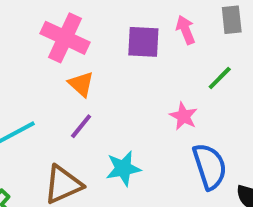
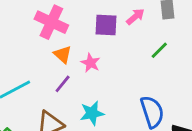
pink arrow: (186, 30) -> (135, 17), turned 72
pink star: (184, 116) -> (91, 63), moved

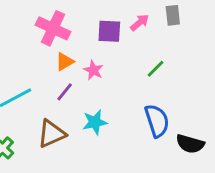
green line: (159, 50) -> (155, 69), moved
orange triangle: (63, 54) -> (65, 62), turned 48

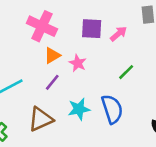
pink arrow: (140, 23) -> (118, 34), moved
green line: (155, 69) -> (126, 72), moved
blue semicircle: (157, 121) -> (112, 109), moved

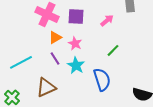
purple square: (92, 29) -> (76, 16), moved
purple line: (52, 82) -> (55, 58), turned -72
cyan star: (79, 109) -> (76, 65), moved, turned -30

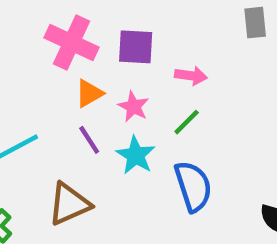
pink arrow: (107, 20) -> (191, 76), moved, turned 48
green line: (113, 50) -> (187, 122), moved

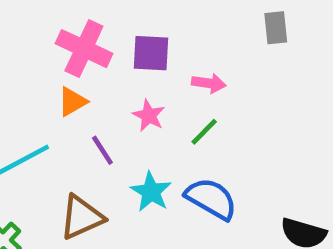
orange triangle: (89, 93) -> (72, 102), moved
cyan star: (136, 155) -> (151, 192), moved
blue semicircle: (193, 186) -> (211, 199), turned -42

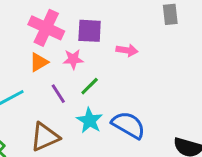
pink star: (149, 116) -> (73, 59), moved, turned -30
green line: (204, 132) -> (90, 86), moved

